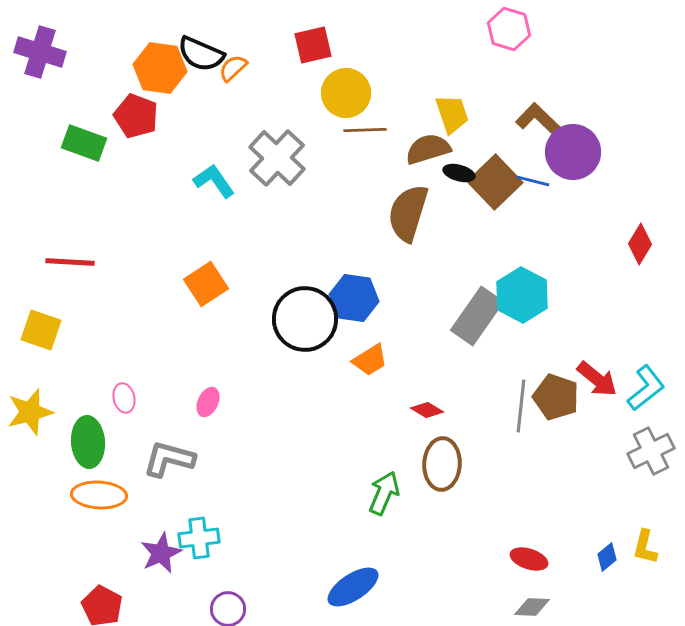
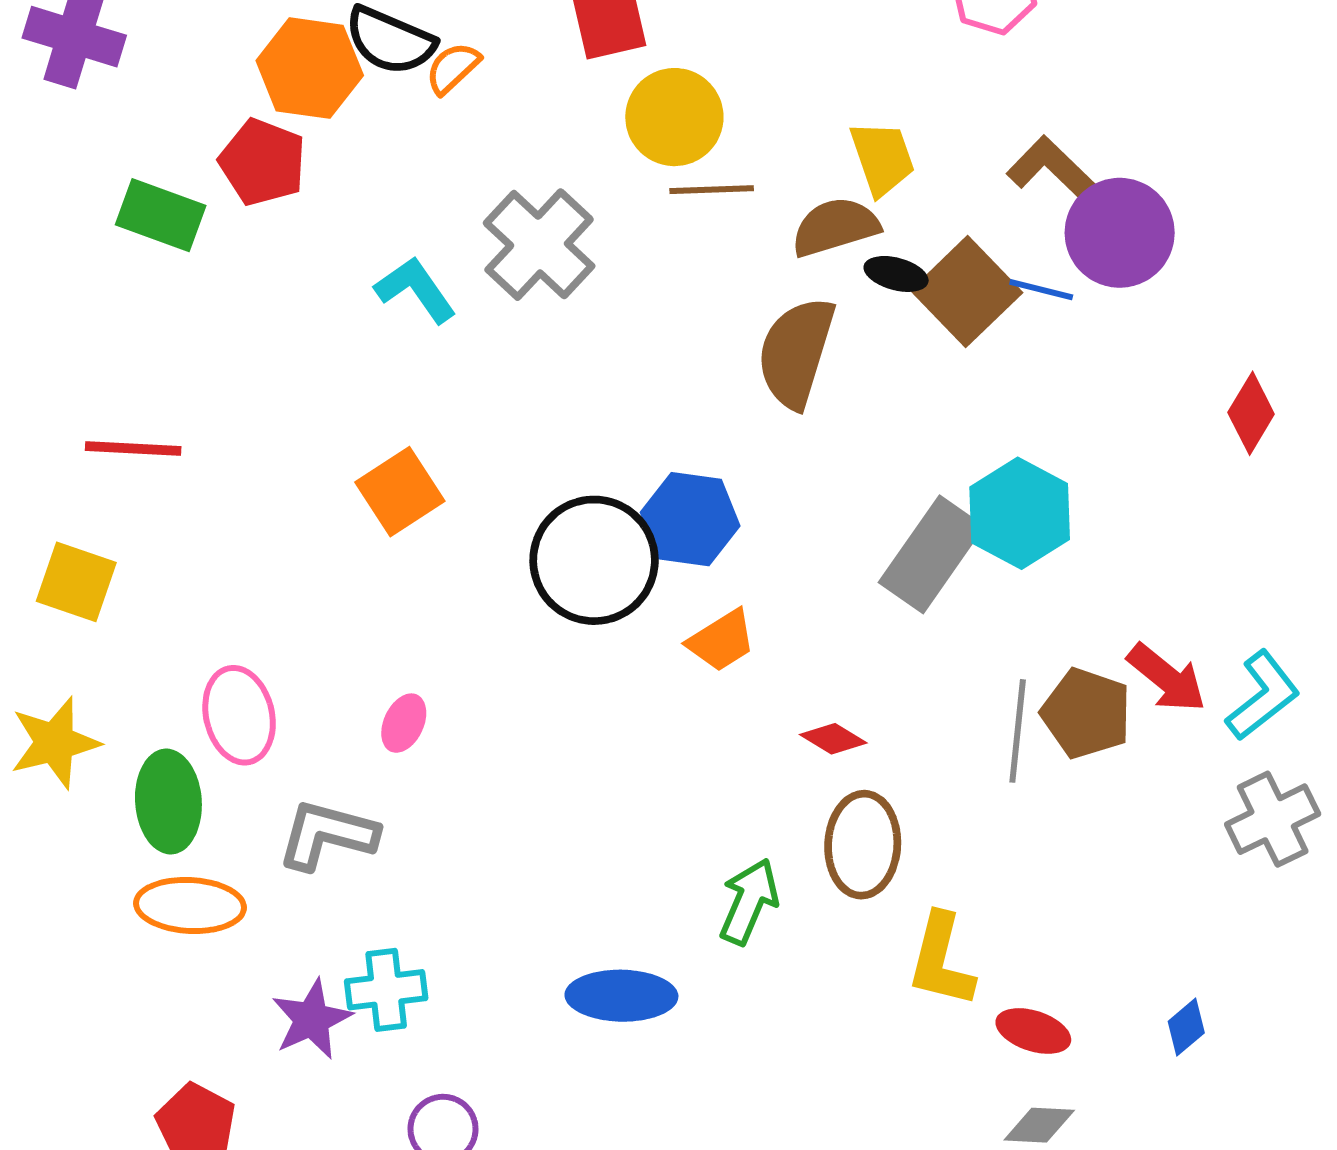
pink ellipse: (124, 398) -> (239, 715), size x1.6
yellow L-shape: (645, 547) -> (941, 960), moved, size x1.4
blue ellipse: (353, 587) -> (621, 996), moved, turned 34

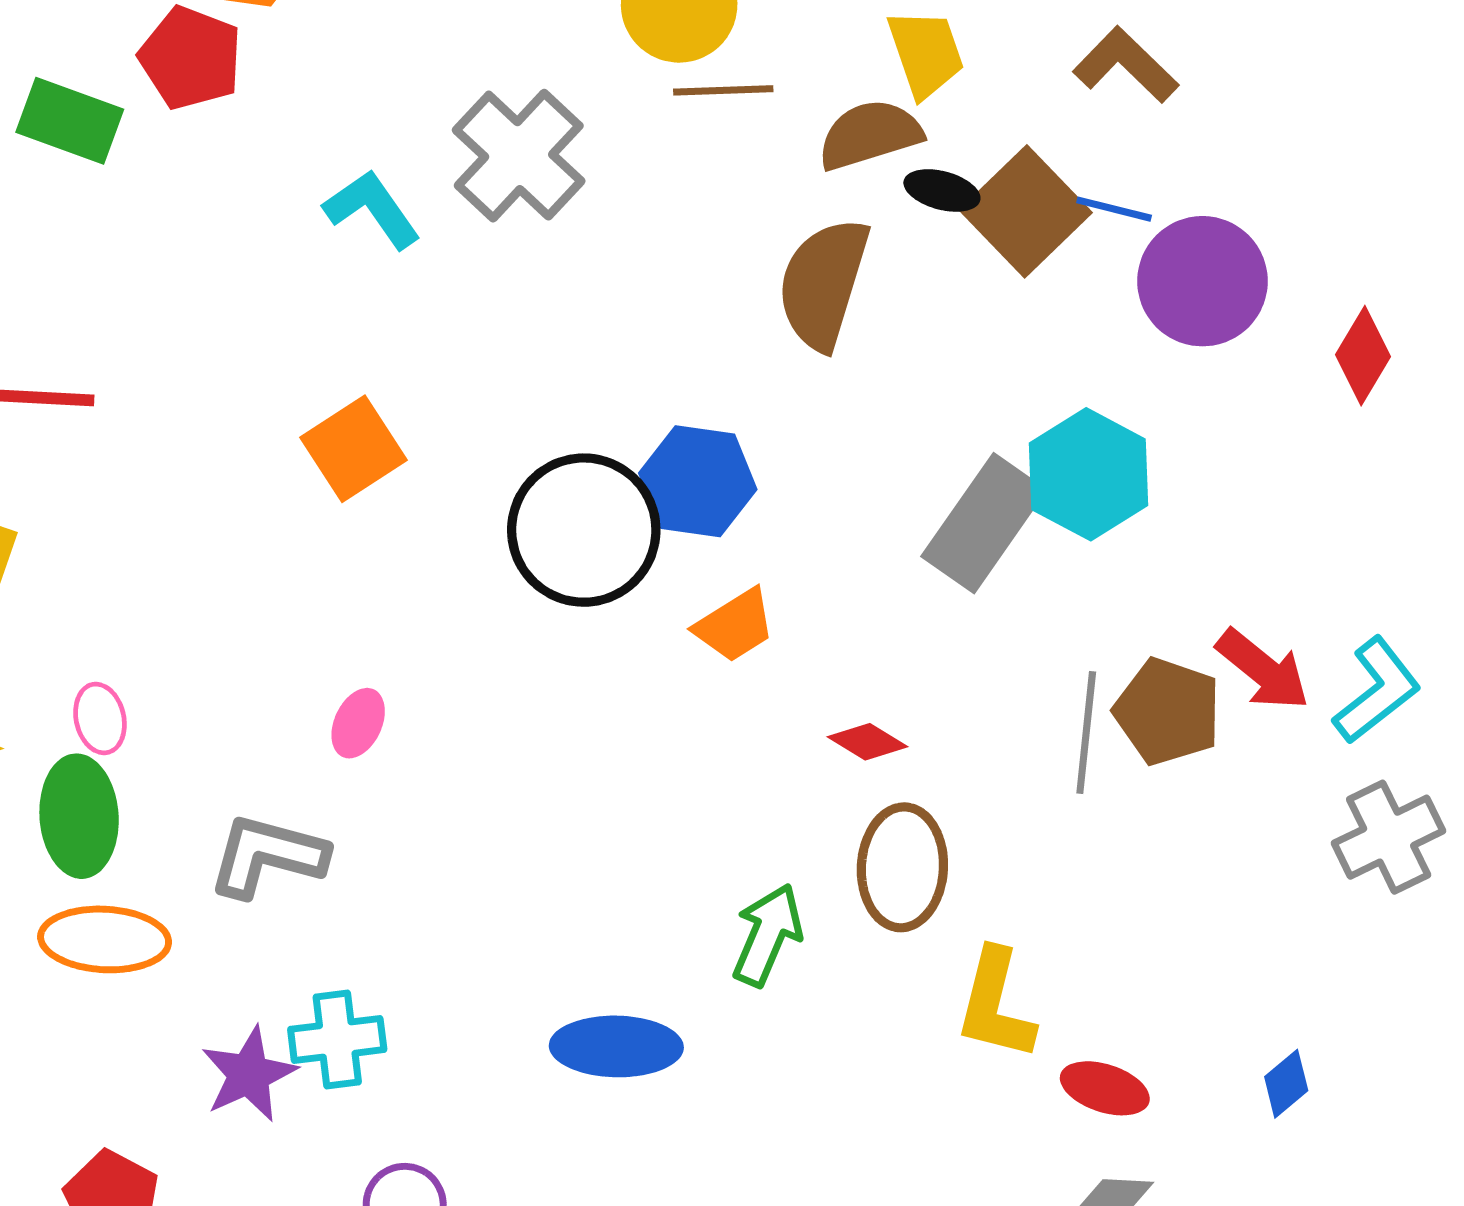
purple circle: (1120, 233) -> (1202, 281), moved
pink ellipse: (239, 715) -> (100, 718), moved, size x0.6

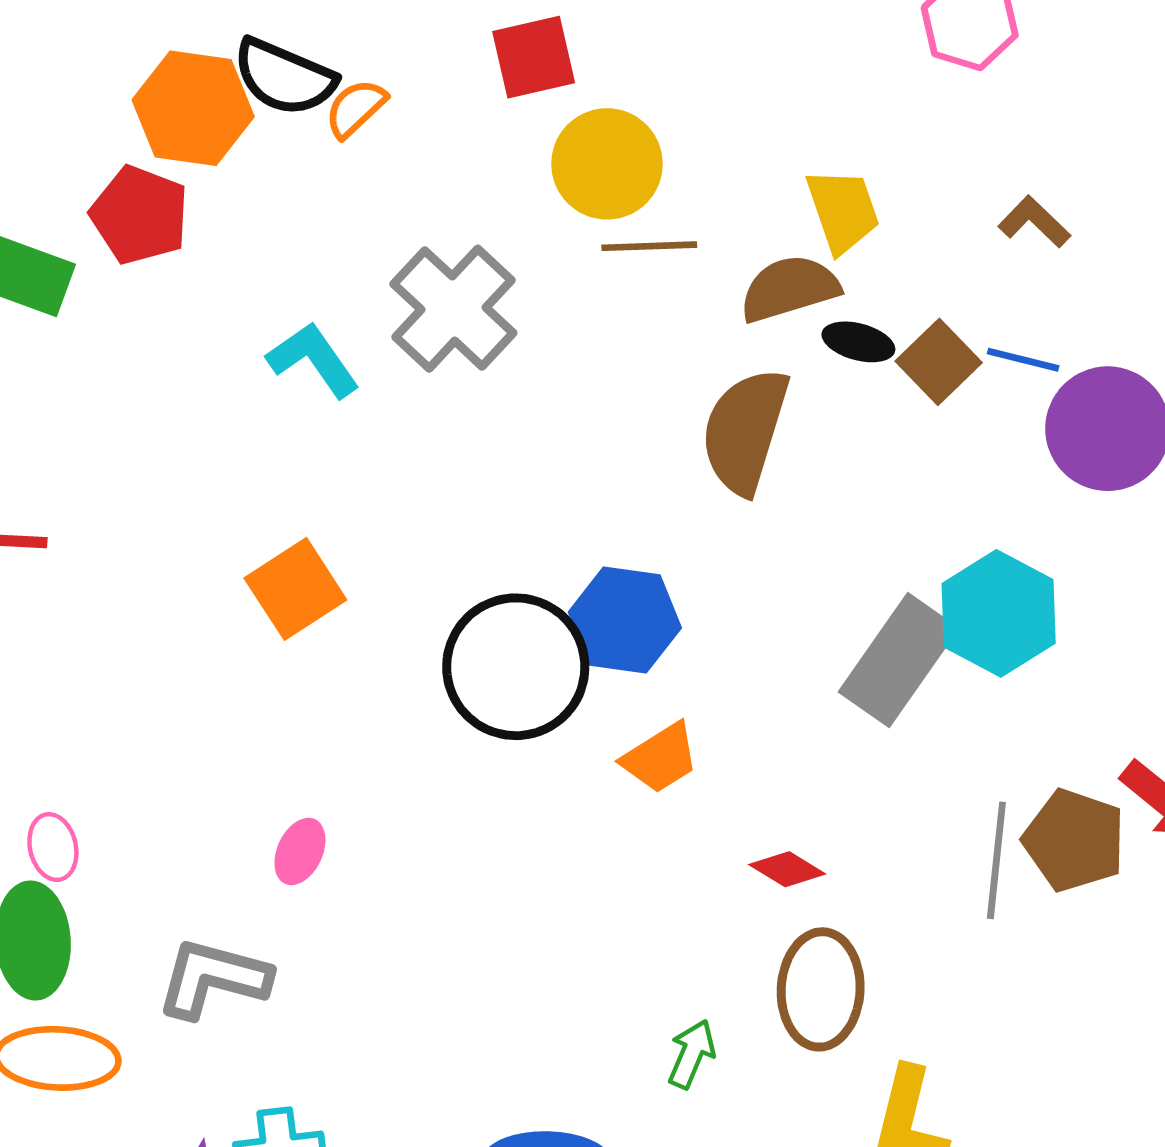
brown L-shape: (1126, 65) -> (1034, 222), size x0.7
brown square: (1026, 211) -> (939, 362), size x0.7
green arrow: (768, 935) -> (692, 1054), size x0.7

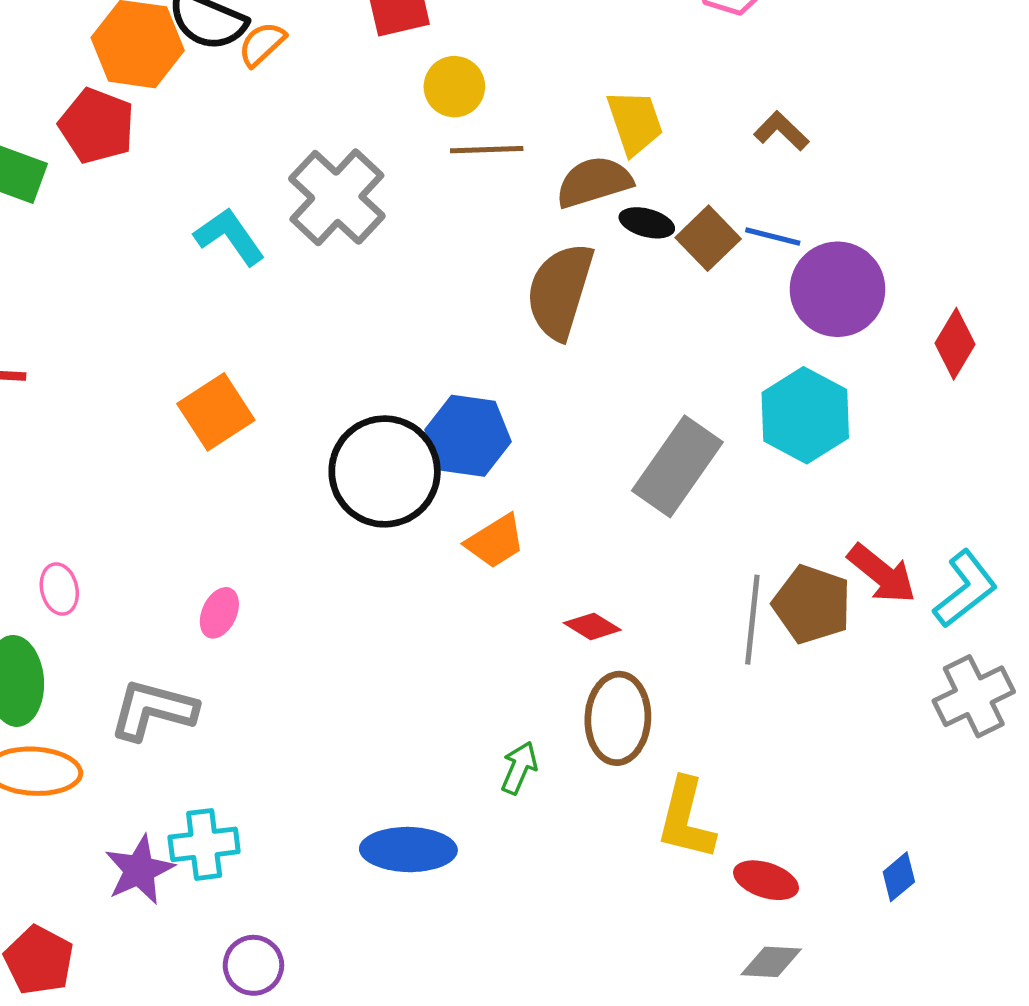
yellow circle: (607, 164) -> (454, 87), size x0.7
cyan hexagon: (999, 613) -> (805, 415), moved
pink ellipse: (53, 847) -> (59, 589), moved

